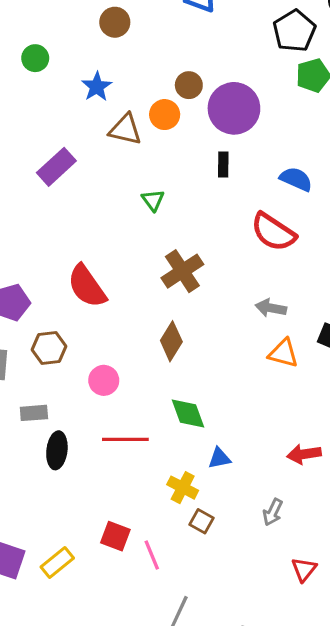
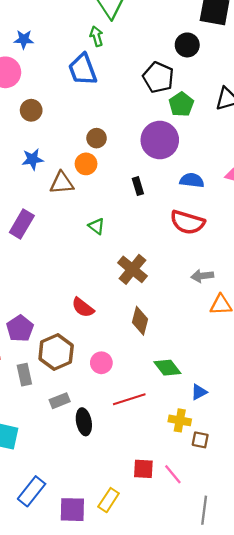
blue star: (97, 87) -> (33, 159), turned -30
purple circle: (234, 108) -> (160, 140), moved
red semicircle: (87, 286) -> (83, 308), moved, size x0.7
brown hexagon: (49, 348) -> (56, 352), size x1.4

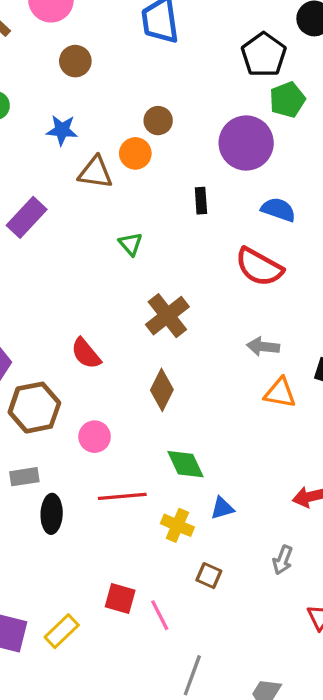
yellow cross: (180, 420) -> (177, 525), moved

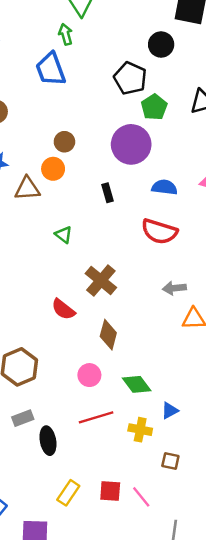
red semicircle: (86, 353) -> (63, 309), moved
pink circle: (95, 437) -> (89, 375), moved
yellow rectangle: (62, 631) -> (68, 493), moved

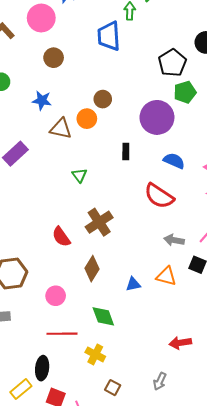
gray arrow: (174, 288) -> (174, 240), moved
pink circle: (89, 375) -> (56, 296), moved
blue triangle: (170, 411) -> (133, 284), moved
black ellipse: (48, 441) -> (42, 368), moved

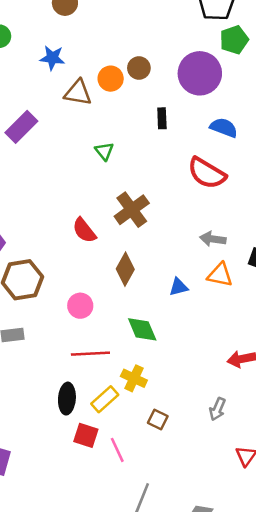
brown circle: (103, 99) -> (139, 68), moved
gray arrow: (174, 240) -> (213, 239), moved
yellow rectangle: (21, 389) -> (105, 399), moved

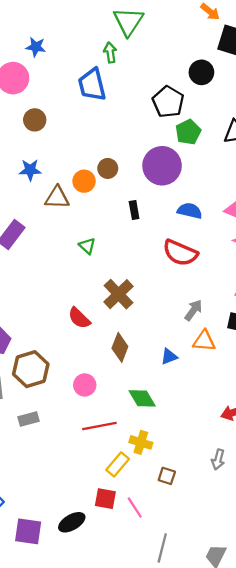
gray arrow: (213, 239) -> (193, 310), turned 125
black ellipse: (67, 399) -> (72, 522), moved, turned 64

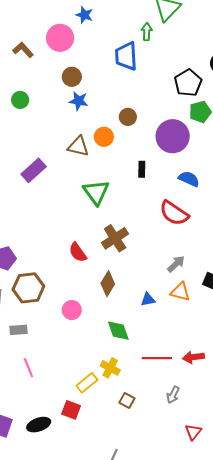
brown circle: (108, 168) -> (128, 117), moved
blue star: (30, 170) -> (79, 101), moved
green triangle: (87, 246) -> (96, 192), size x1.8
red line: (99, 426) -> (157, 358), moved
pink line: (135, 508) -> (28, 368), moved

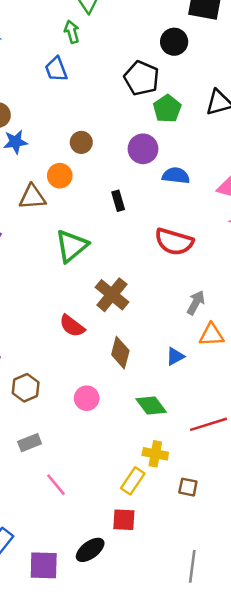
blue trapezoid: (126, 56) -> (56, 69), size x0.7
purple circle: (173, 136) -> (143, 149), size x0.7
blue semicircle: (189, 179) -> (176, 176), moved
green triangle: (96, 192) -> (72, 246), turned 44
brown hexagon: (28, 288) -> (26, 388), size x0.7

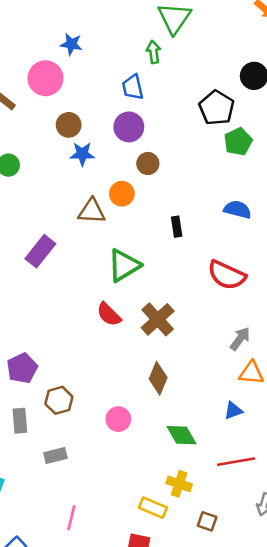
purple circle: (143, 149) -> (129, 127), moved
red semicircle: (72, 326) -> (109, 314), moved
blue triangle: (175, 356) -> (233, 411), moved
yellow rectangle: (133, 481) -> (153, 508), turned 72
pink line: (56, 485) -> (71, 518), moved, turned 45

